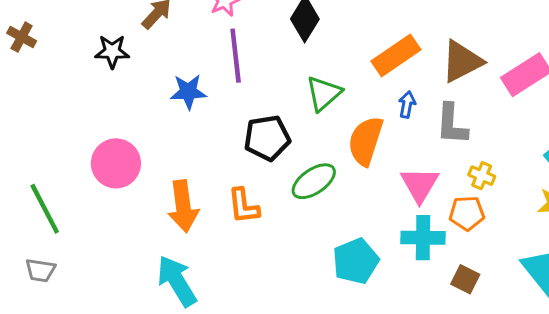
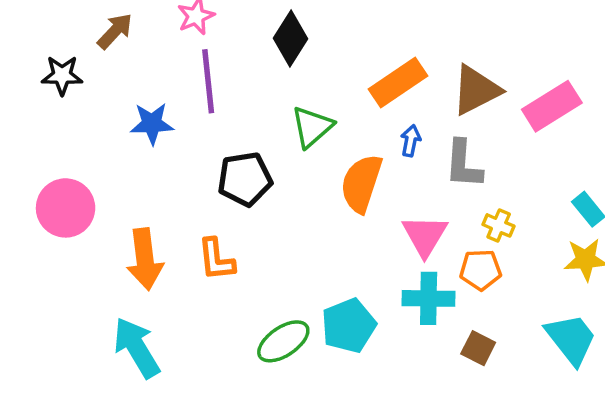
green ellipse: (314, 181) -> (283, 341), moved

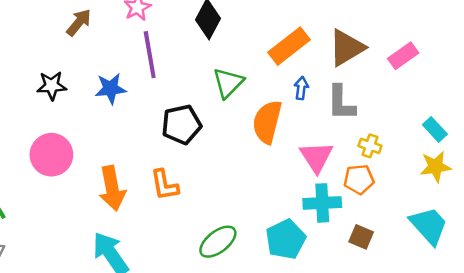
black star: (62, 75) -> (52, 86), moved
pink rectangle: (552, 106) -> (403, 56), size x0.7
cyan pentagon: (349, 326) -> (286, 239), moved

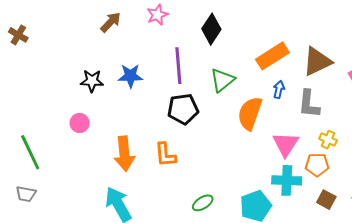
purple line: (150, 55) -> (178, 66), moved
black star: (52, 86) -> (92, 81), moved
pink circle: (51, 155) -> (80, 123), size x0.6
brown square: (361, 237) -> (326, 200), moved
green ellipse: (218, 242) -> (203, 203), size x0.7

